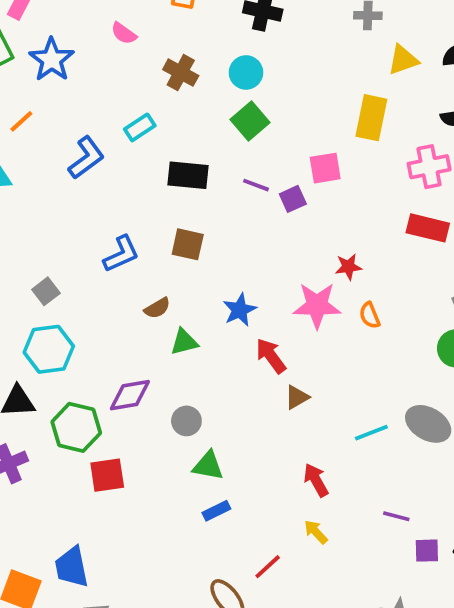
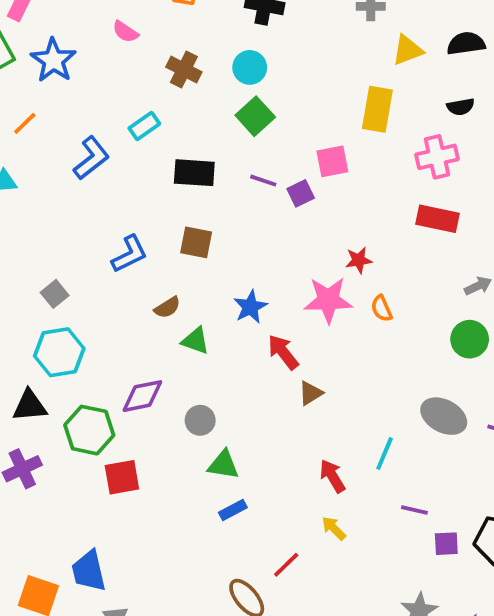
green triangle: (184, 342) -> (195, 341), turned 36
cyan line: (371, 433) -> (385, 453), moved, turned -44

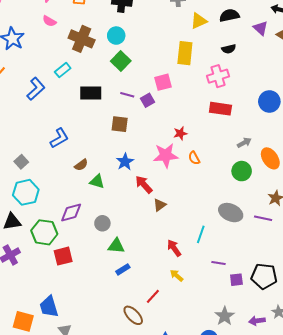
brown cross: (184, 70) -> (82, 39), size x1.4
brown square: (196, 242) -> (120, 124), moved

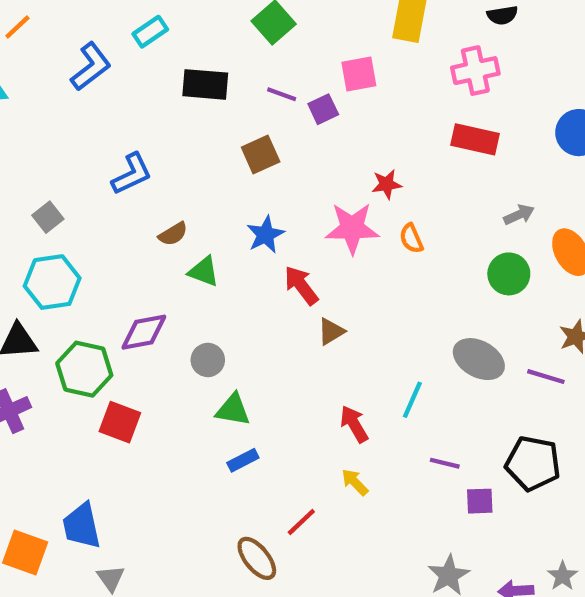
brown square: (120, 124) -> (261, 155), turned -36
red square: (63, 256) -> (120, 422), turned 30
black pentagon: (264, 276) -> (533, 463), moved

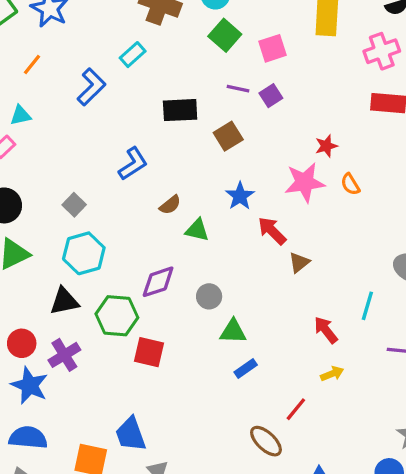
pink square: (359, 74) -> (273, 48), moved
black rectangle: (205, 84) -> (180, 110), moved
yellow arrow: (355, 482) -> (332, 374), turned 120

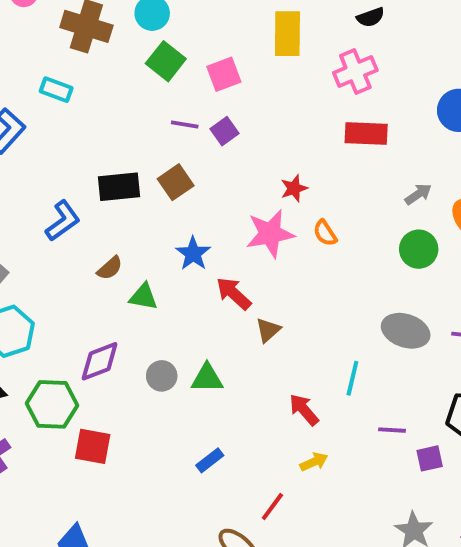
cyan rectangle: (133, 55) -> (56, 90), turned 65
black rectangle: (180, 110) -> (119, 187), moved
green triangle: (233, 331) -> (207, 378), moved

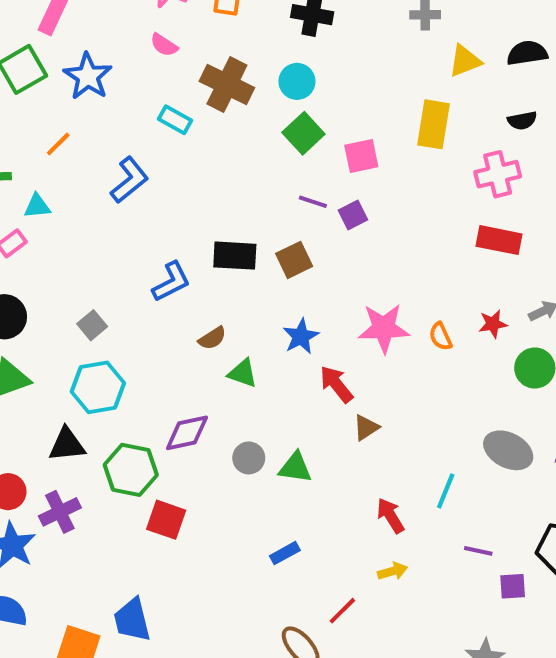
cyan rectangle: (56, 90) -> (175, 120), moved
red star: (294, 188) -> (493, 324), moved

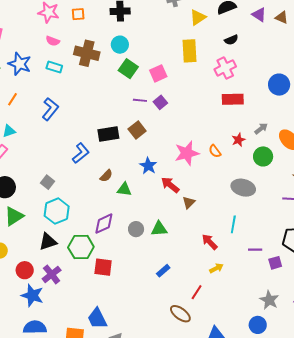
cyan rectangle: (175, 120) -> (54, 67), moved
gray ellipse: (508, 450) -> (243, 188), moved

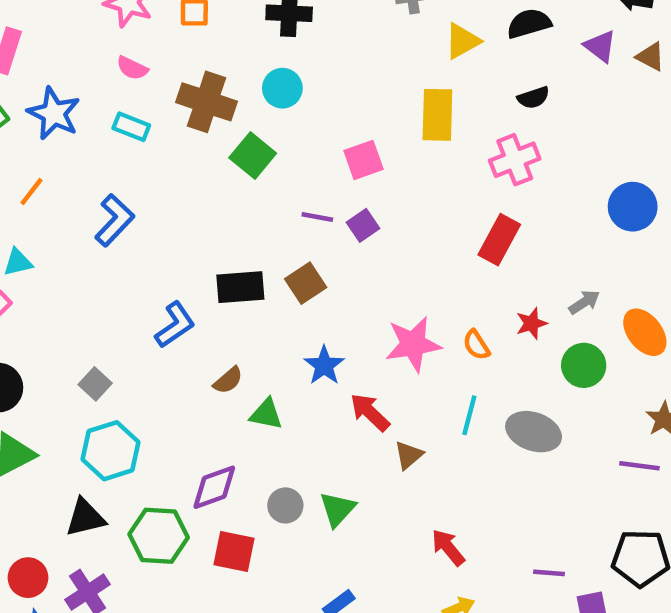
green square: (128, 69) -> (253, 155), moved
red rectangle: (233, 99) -> (499, 240), moved, turned -65
cyan line: (233, 224) -> (469, 415), moved
green triangle: (159, 229) -> (337, 509), turned -48
red square: (103, 267) -> (234, 551), moved

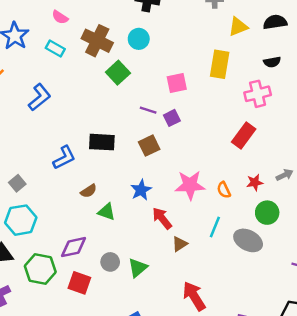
brown square: (306, 283) -> (149, 146), moved
green circle: (584, 365) -> (267, 213), moved
red arrow: (448, 547) -> (194, 296), size x1.4

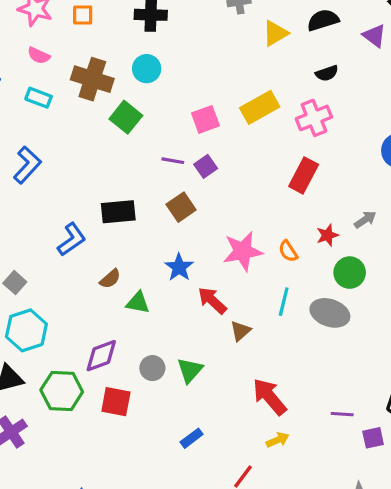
yellow rectangle: (220, 64) -> (260, 107), moved, turned 60

